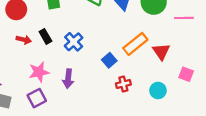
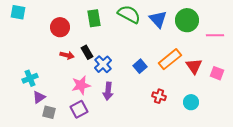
blue cross: (74, 42) -> (103, 64), moved
blue square: (109, 60) -> (140, 66), moved
pink square: (186, 74) -> (217, 73), moved
red cross: (123, 84) -> (159, 96), turned 32

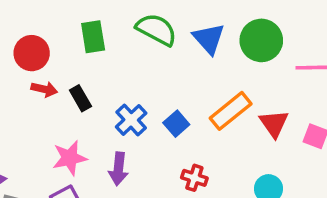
red arrow: (67, 55) -> (44, 89), moved
blue cross: (103, 64) -> (131, 120), moved
red cross: (159, 96) -> (194, 178), moved

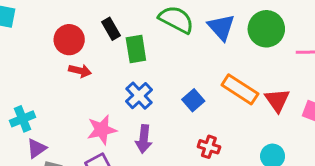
green rectangle: (93, 37) -> (136, 49), moved
black rectangle: (80, 98) -> (111, 29), moved
orange rectangle: (231, 111) -> (240, 89), turned 72
blue cross: (131, 120) -> (139, 96), moved

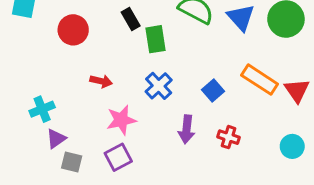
red circle: (69, 40) -> (73, 30), moved
red arrow: (80, 71) -> (101, 81), moved
purple arrow: (144, 139) -> (187, 129), moved

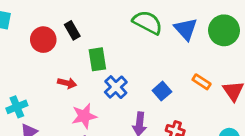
black rectangle: (131, 19) -> (72, 30), moved
green rectangle: (155, 39) -> (97, 59), moved
orange rectangle: (260, 80) -> (202, 82), size x0.6

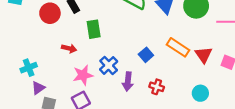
orange rectangle: (202, 82) -> (178, 47), size x1.5
blue cross: (116, 87) -> (109, 65), moved

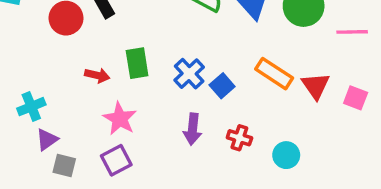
green rectangle: (94, 29) -> (137, 63), moved
blue cross: (109, 65) -> (189, 74), moved
pink star: (83, 75) -> (120, 119), turned -30
cyan circle: (200, 93) -> (286, 155), moved

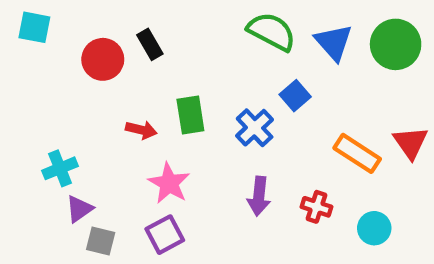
orange rectangle: (274, 74) -> (357, 153), moved
blue square: (222, 86) -> (295, 96), moved

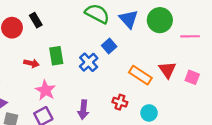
purple arrow: (259, 196) -> (83, 110), moved

